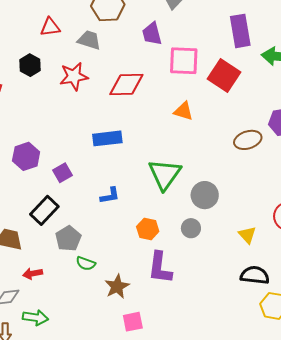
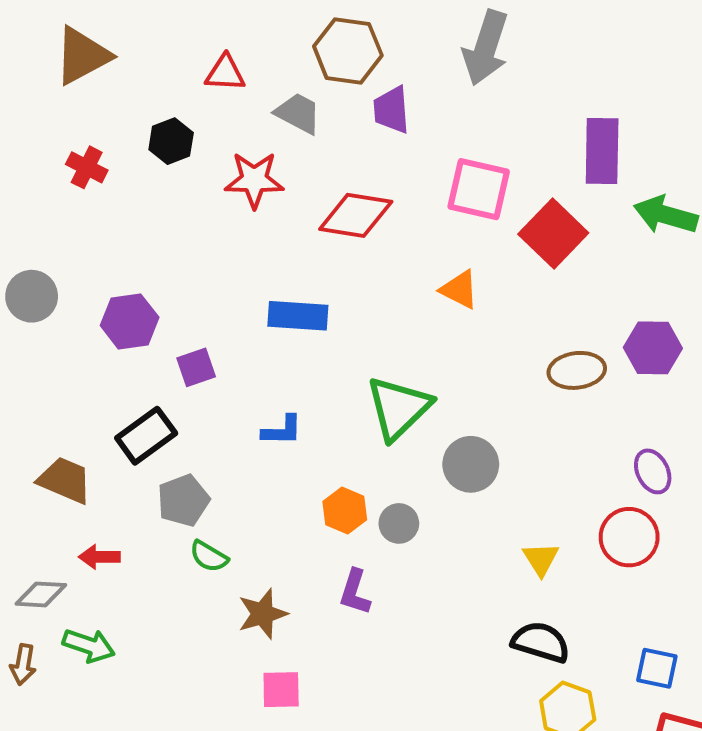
purple trapezoid: (152, 34) -> (391, 110), moved
gray circle: (191, 228) -> (399, 523), moved
purple L-shape: (160, 268) -> (355, 592), size x0.7

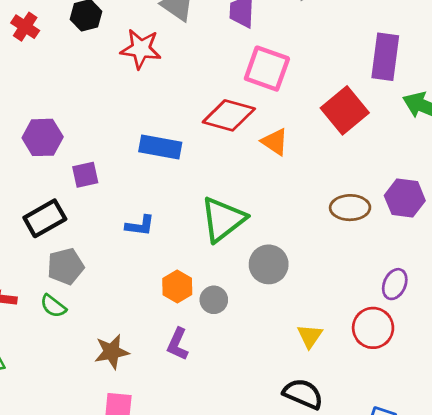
pink square: (479, 189) -> (267, 69), moved
red diamond: (356, 215) -> (229, 115), moved
purple ellipse: (653, 471) -> (395, 284), turned 44
green semicircle: (209, 556) -> (53, 306), moved

